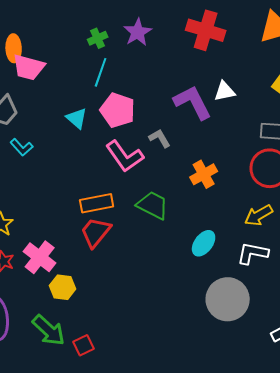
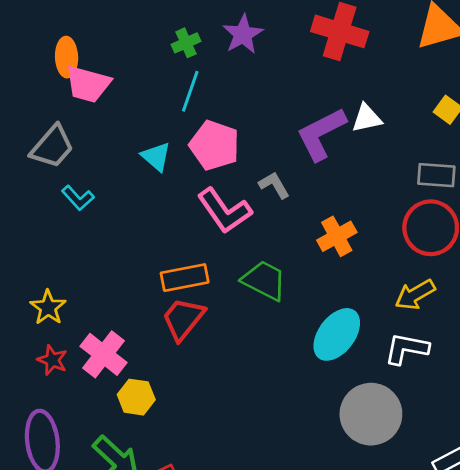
purple L-shape: (193, 102) -> (321, 134), turned -90
cyan ellipse: (204, 243) -> (337, 334), size x1.4

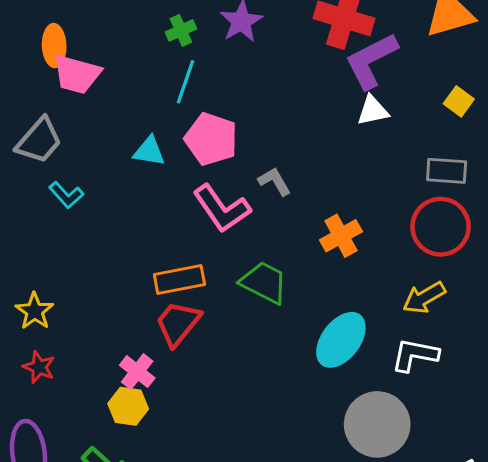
purple L-shape: (321, 134) -> (371, 61), moved
cyan triangle: (156, 157) -> (149, 151), turned -32
pink cross: (104, 354) -> (137, 372), moved, size x0.7

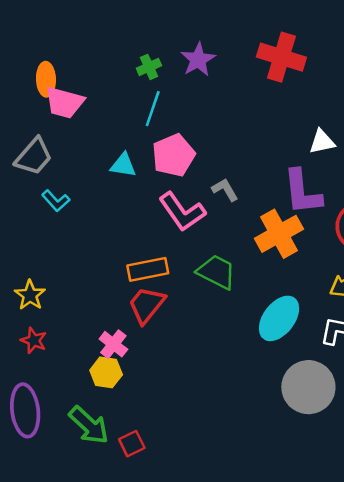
purple L-shape: (371, 61) -> (302, 192), moved, turned -69
white triangle: (373, 110) -> (322, 142), moved
pink pentagon: (211, 139) -> (174, 155), turned 30
orange cross: (341, 236) -> (279, 234), size x1.4

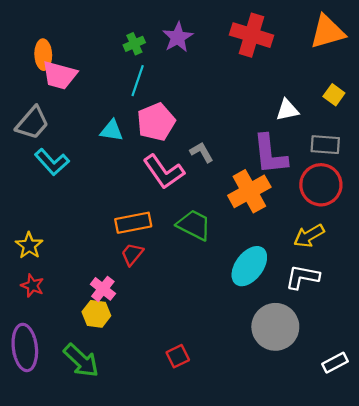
cyan L-shape: (56, 201) -> (52, 162), size x1.4
red trapezoid: (147, 305) -> (132, 254), size x0.7
red square: (132, 444) -> (178, 356), moved

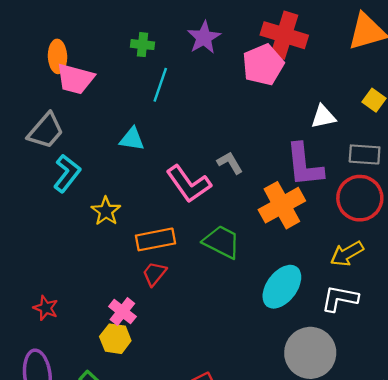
green cross: (134, 44) -> (143, 45), moved, turned 30
pink pentagon: (156, 122) -> (263, 65), moved
cyan L-shape: (52, 162) -> (67, 173), turned -100
yellow star: (29, 246) -> (106, 211), moved

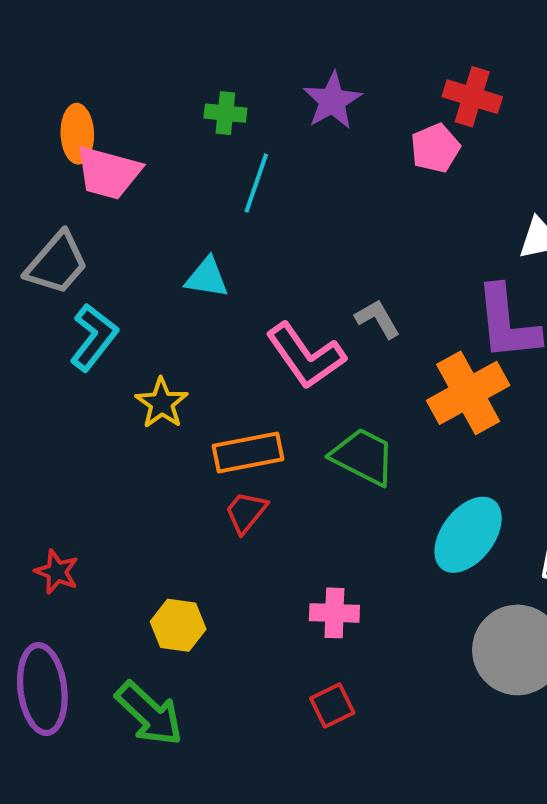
red cross: (284, 35) -> (472, 97), size x0.7
pink pentagon: (263, 65) -> (435, 148), size x0.7
pink cross: (122, 312) -> (334, 613), moved, turned -36

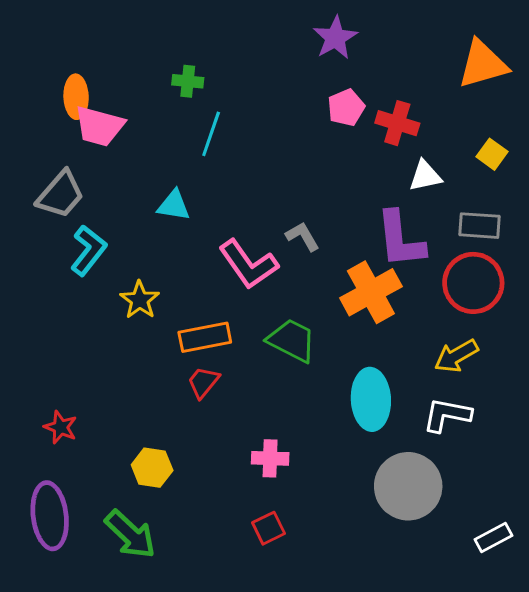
red cross: (472, 97) -> (397, 123), moved
purple star: (332, 101) -> (335, 38), moved
cyan ellipse: (468, 535) -> (371, 399), turned -40

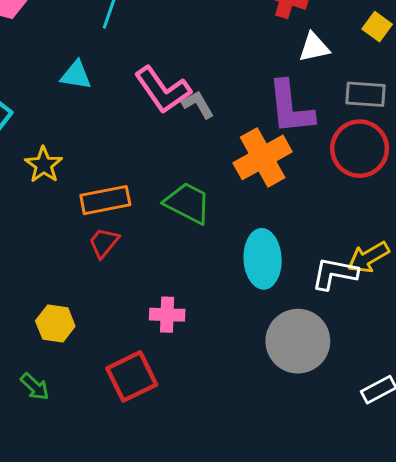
pink L-shape: (248, 264) -> (163, 90), moved
yellow arrow: (456, 356) -> (368, 257), moved
red square: (268, 528) -> (132, 376), moved, size x1.6
green arrow: (130, 534) -> (35, 387), size x0.6

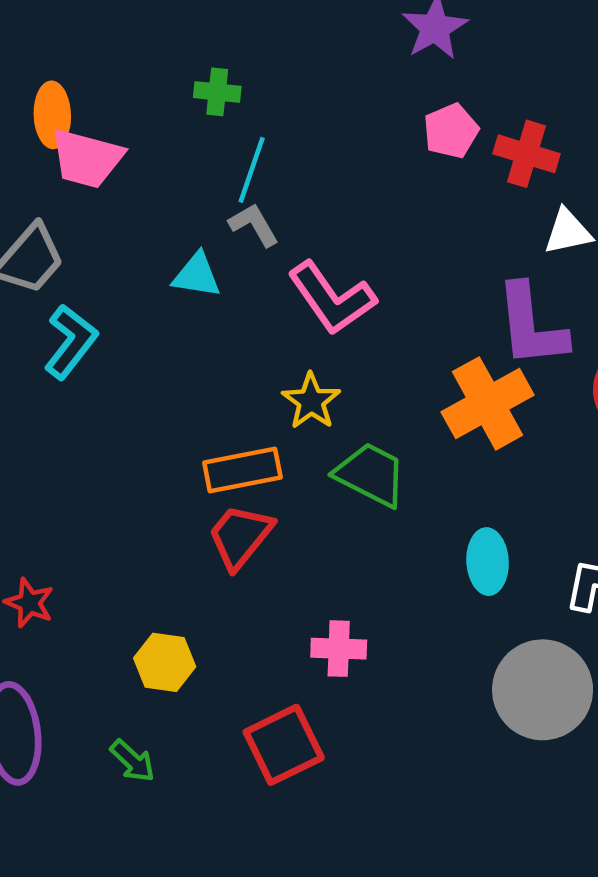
gray L-shape: (198, 105) -> (254, 225), moved
yellow star: (44, 165) -> (311, 401), moved
red trapezoid: (104, 243) -> (240, 536), size x1.4
cyan ellipse: (263, 259) -> (488, 562), size x0.7

